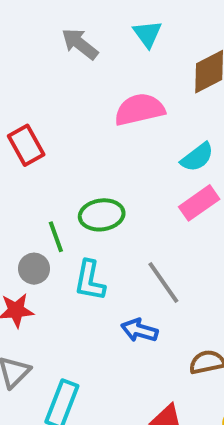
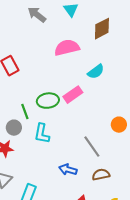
pink rectangle: (199, 203) -> (73, 95), moved
gray line: (163, 283) -> (92, 147), moved
blue arrow: (139, 330) -> (68, 170), moved

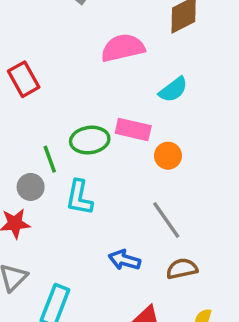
pink rectangle: (73, 95) -> (133, 130), turned 48
orange circle: (119, 125) -> (168, 156), moved

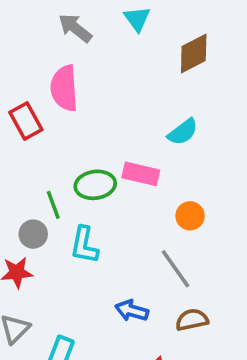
pink semicircle: (123, 48) -> (64, 88), moved, turned -81
orange circle: (168, 156) -> (190, 216), moved

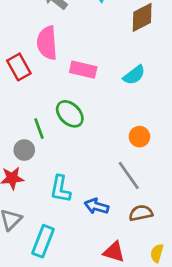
pink rectangle: (141, 174) -> (83, 70), moved
green ellipse: (95, 185) -> (70, 114), turned 52
cyan L-shape: (84, 245) -> (60, 189), moved

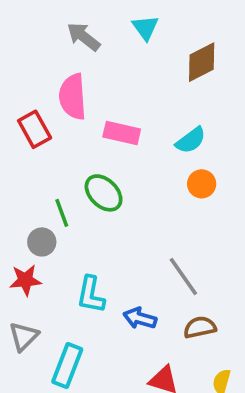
orange circle: (139, 137) -> (202, 184), moved

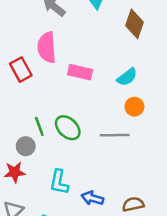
brown diamond: (202, 62) -> (134, 24), turned -44
green ellipse: (104, 193) -> (68, 128), moved
gray line: (183, 276) -> (115, 135), moved, turned -56

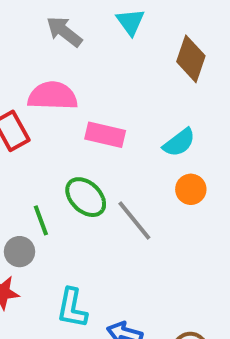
pink semicircle: (47, 47) -> (53, 96), turned 96
green ellipse: (68, 128) -> (86, 197), moved
gray line: (115, 135) -> (134, 220), moved, turned 52

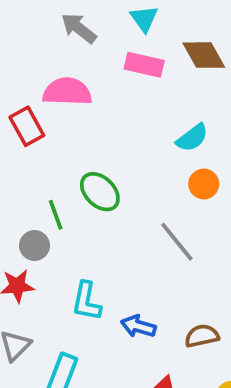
brown diamond: (191, 59) -> (204, 55), turned -48
pink rectangle: (105, 135) -> (144, 65), moved
gray line: (134, 220) -> (177, 242), moved

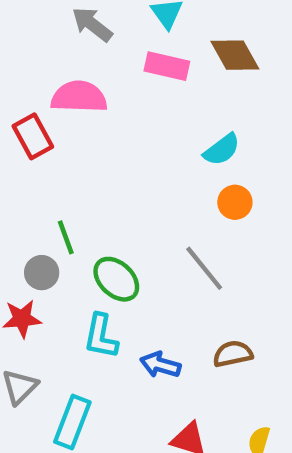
green ellipse: (100, 192) -> (116, 279), moved
brown semicircle: (202, 336) -> (233, 354), moved

